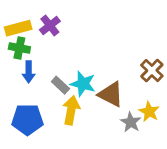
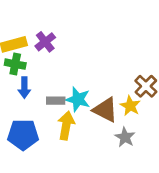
gray rectangle: (60, 85) -> (56, 101), turned -42
yellow star: (149, 112) -> (130, 106), moved

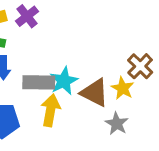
cyan star: (78, 99) -> (64, 81), turned 30
gray rectangle: (56, 101) -> (39, 82), size x1.5

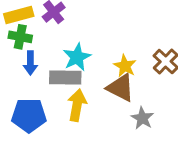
cyan star: (64, 81) -> (77, 57), moved
yellow star: (123, 88) -> (125, 66), moved

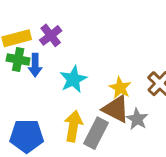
blue arrow: (30, 63) -> (35, 65), moved
gray rectangle: (65, 78) -> (96, 133), moved, turned -64
gray star: (142, 118) -> (137, 119), moved

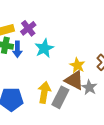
cyan star: (73, 79) -> (44, 48), moved

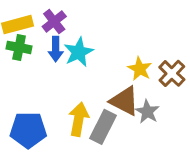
blue arrow: (17, 49) -> (56, 49), moved
yellow star: (77, 65) -> (140, 69), moved

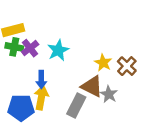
purple cross: (54, 22) -> (30, 48), moved
blue arrow: (56, 49) -> (41, 80), moved
yellow arrow: (79, 119) -> (41, 98), moved

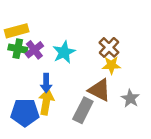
yellow star: (103, 63) -> (111, 65), turned -30
brown cross: (127, 66) -> (109, 47), moved
gray star: (109, 94) -> (130, 98), moved

